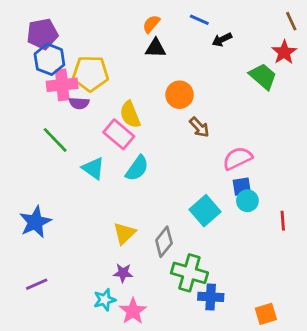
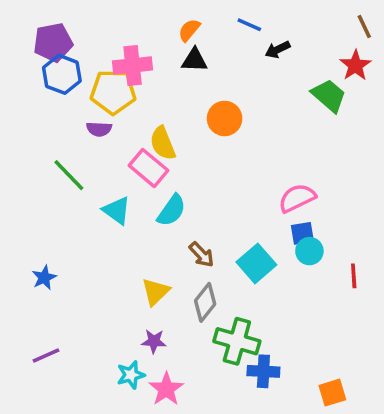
pink cross: (62, 85) -> (133, 65), moved
brown arrow: (199, 127) -> (202, 255), moved
blue star: (35, 222) -> (44, 278), size x0.6

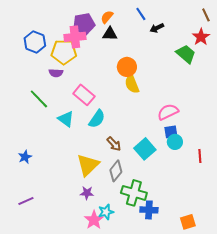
blue line: (249, 25) -> (141, 14), turned 32
purple pentagon: (53, 42) -> (84, 24), moved
yellow semicircle: (163, 143) -> (132, 84), moved
yellow triangle: (156, 292) -> (88, 165), size x1.4
cyan star: (131, 375) -> (106, 212), moved

